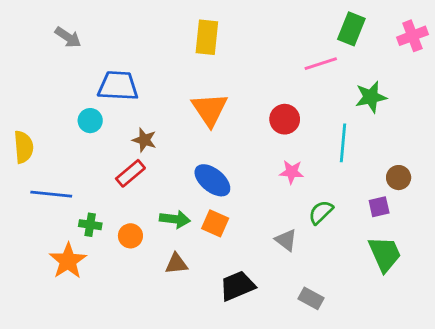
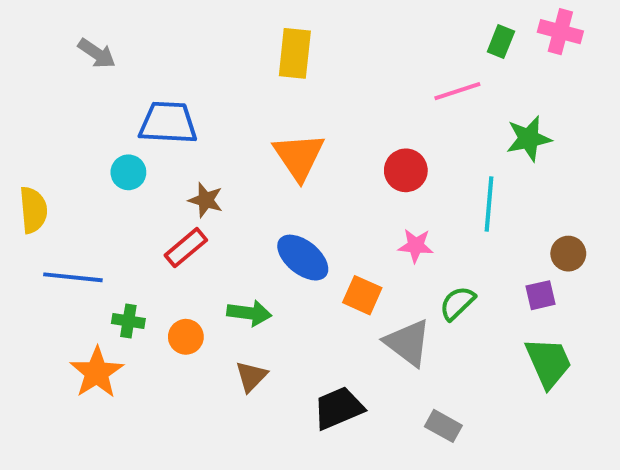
green rectangle: (351, 29) -> (501, 42), size x0.7
pink cross: (412, 36) -> (560, 32), moved, turned 36
orange square: (215, 223) -> (362, 295), moved
gray triangle: (286, 240) -> (408, 343), size x1.5
brown triangle: (176, 264) -> (251, 376), turned -40

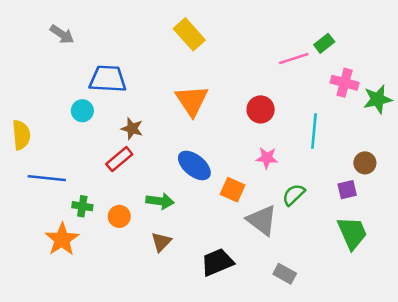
pink cross: (560, 32) -> (345, 83), moved
green rectangle: (501, 42) -> (324, 43), moved, turned 30
yellow rectangle: (295, 53) -> (189, 34), turned -48
green star: (529, 139) -> (378, 99), moved

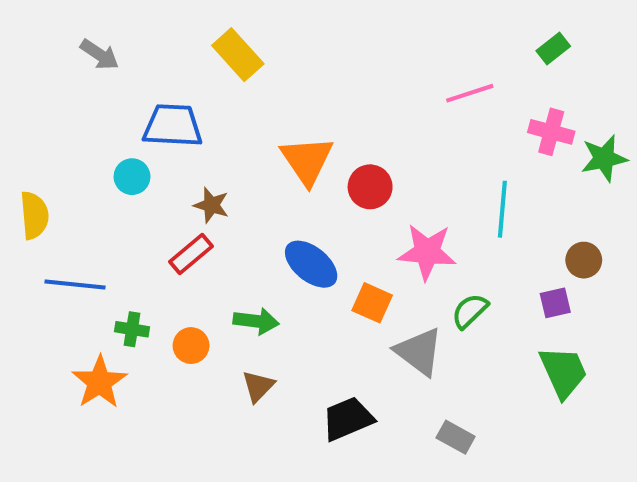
yellow rectangle: (189, 34) -> (238, 55), moved
green rectangle: (324, 43) -> (553, 48), moved
red circle: (261, 109) -> (370, 187), moved
pink star: (267, 158) -> (427, 252), size x1.6

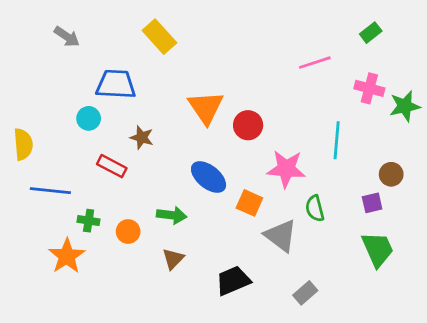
red rectangle: (191, 254) -> (112, 166), moved, turned 68
green semicircle: (470, 311) -> (315, 208), turned -60
gray rectangle: (456, 437) -> (305, 293), turned -70

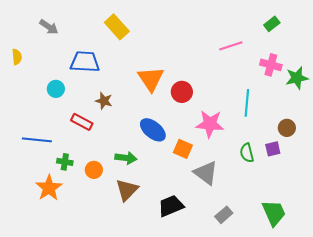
cyan circle: (89, 118) -> (56, 89), moved
yellow semicircle: (23, 144) -> (17, 57), moved, size x0.7
green semicircle: (315, 208) -> (247, 153), moved
green trapezoid: (378, 249) -> (274, 213), moved
brown triangle: (173, 259) -> (127, 190), size x1.4

